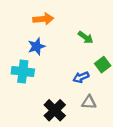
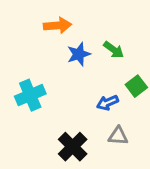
blue star: (36, 46) -> (79, 54), moved
cyan cross: (23, 71) -> (30, 95), turned -30

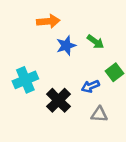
black cross: (73, 147) -> (58, 100), moved

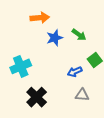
black cross: (58, 100) -> (37, 97), moved

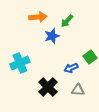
green arrow: (79, 35) -> (67, 21), moved, turned 96
black cross: (37, 97) -> (48, 87), moved

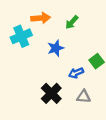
blue star: (52, 36) -> (56, 48), moved
cyan cross: (20, 63) -> (21, 36), moved

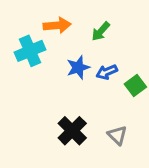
blue arrow: (76, 73) -> (107, 72), moved
gray triangle: (84, 97) -> (117, 135), turned 40

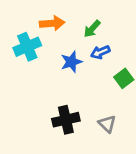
blue arrow: (107, 72) -> (100, 52), moved
black cross: (72, 131) -> (66, 120), turned 32

